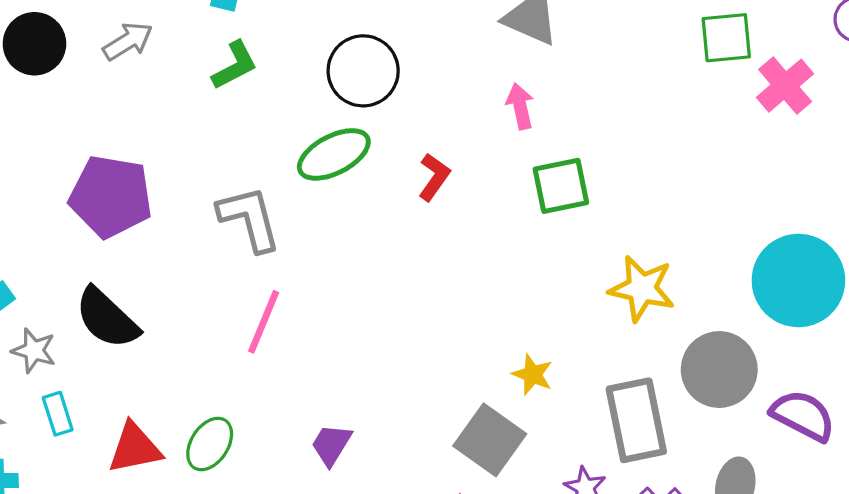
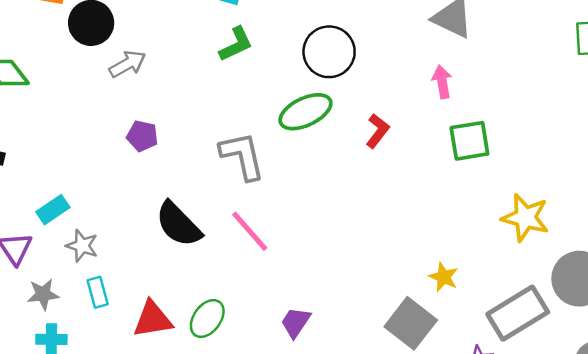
gray arrow: (128, 41) -> (127, 64), moved
purple pentagon: (111, 196) -> (142, 136), size x0.5
black semicircle: (107, 318) -> (178, 224), moved
pink line: (264, 322) -> (250, 231), turned -66
gray rectangle: (636, 420) -> (518, 313), turned 68

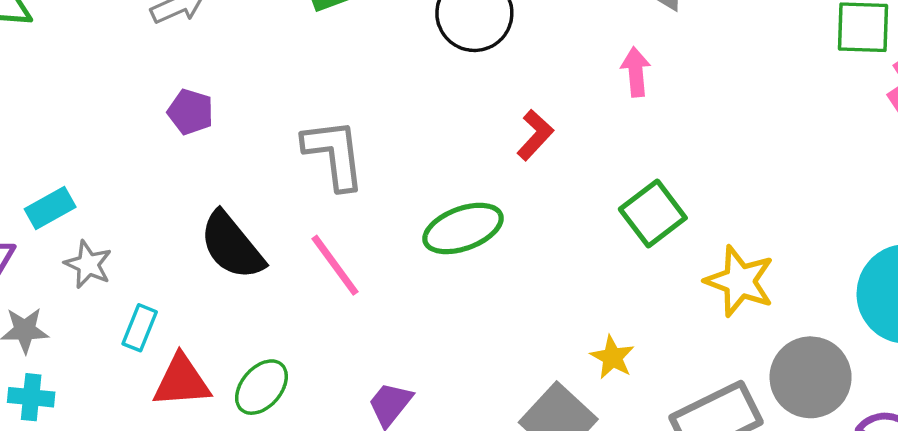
green ellipse: (305, 112) -> (463, 228), moved
green square: (469, 141) -> (653, 214), moved, turned -33
cyan rectangle: (98, 292) -> (140, 328), moved, turned 32

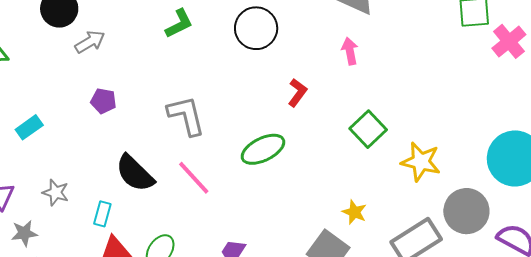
cyan rectangle: (50, 208) -> (29, 127), moved
cyan rectangle: (140, 328) -> (102, 214), moved

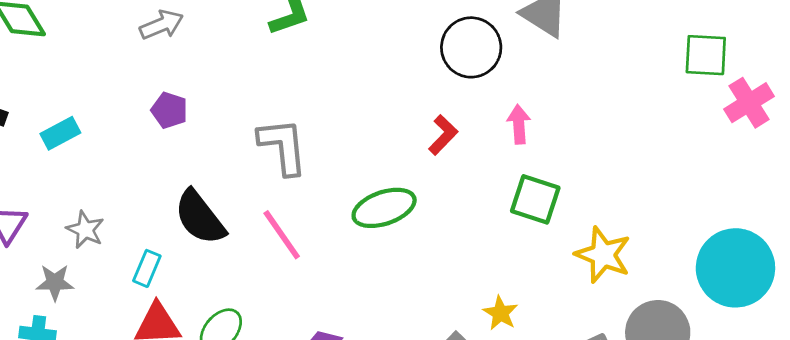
black circle: (256, 28) -> (471, 47), moved
pink arrow: (350, 51) -> (519, 124), moved
green square: (368, 129) -> (535, 199), turned -36
gray star: (24, 233) -> (55, 282), moved

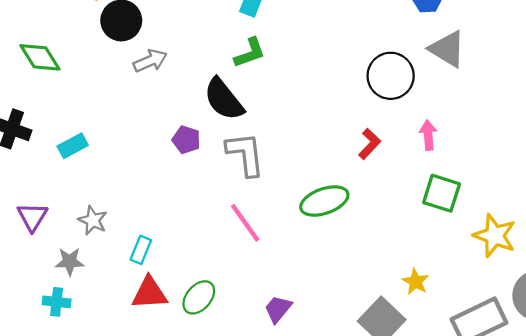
purple pentagon: (169, 110) -> (186, 140), moved
black semicircle: (200, 217) -> (224, 99), moved

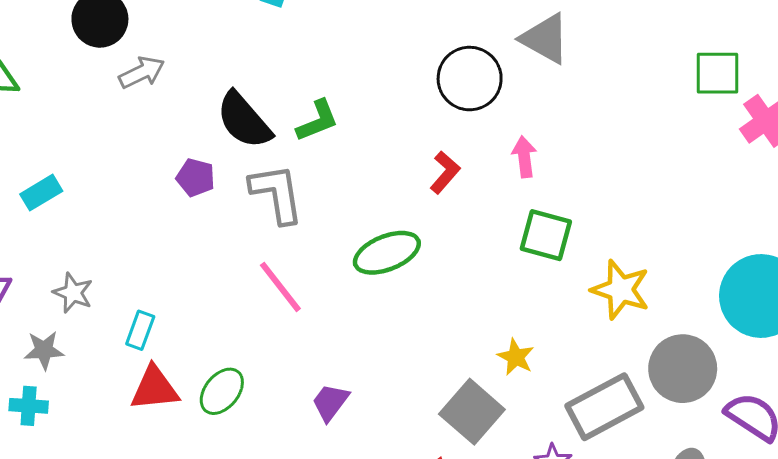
green L-shape: (250, 53) -> (317, 121), moved

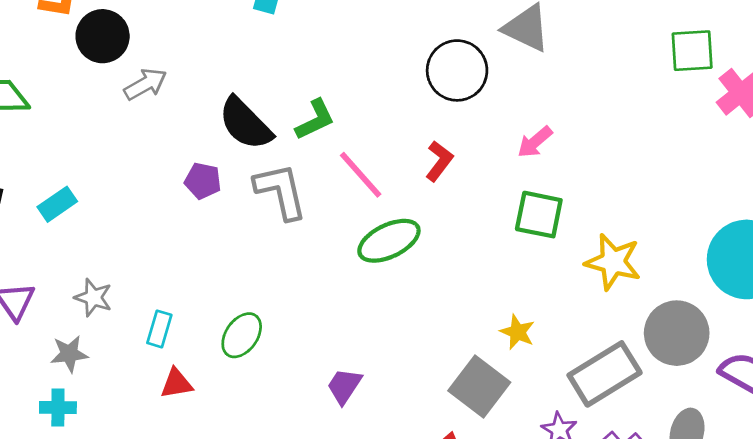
pink arrow: (524, 157) -> (535, 142), moved, turned -120
pink line: (280, 287) -> (361, 175), moved
red triangle: (155, 388) -> (177, 383), size x0.7
green ellipse: (222, 391) -> (242, 335), moved

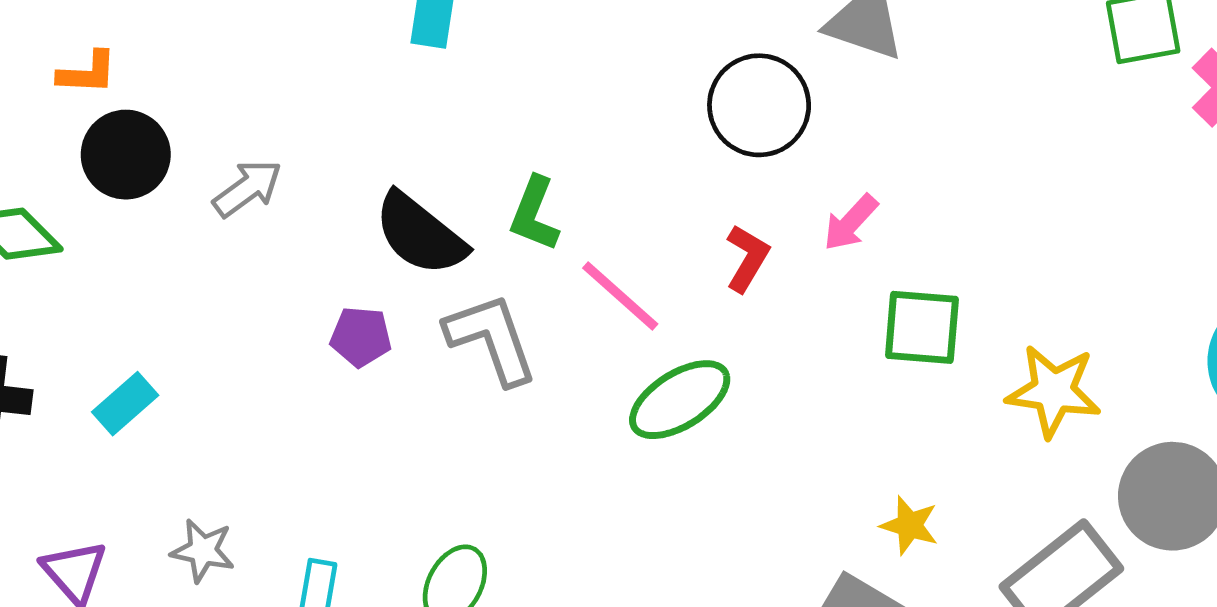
black circle: (103, 36) -> (126, 155), moved
green L-shape: (315, 120) -> (534, 214), turned 144
pink arrow: (535, 142) -> (851, 223), moved

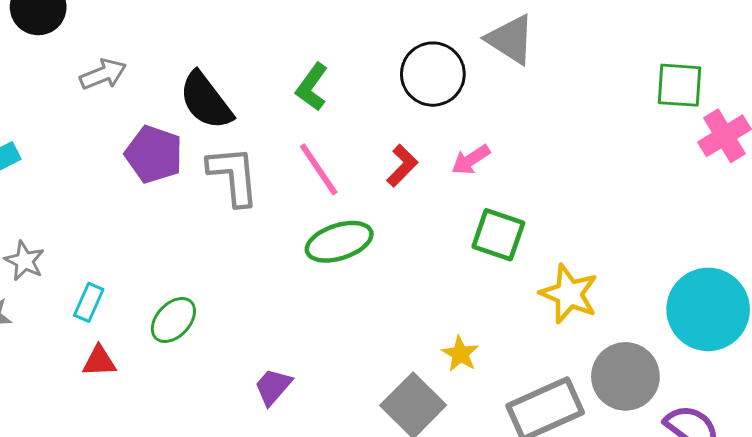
gray arrow: (247, 188) -> (103, 74), moved
green L-shape: (534, 214) -> (312, 87), moved
purple pentagon: (361, 337) -> (154, 154), size x1.5

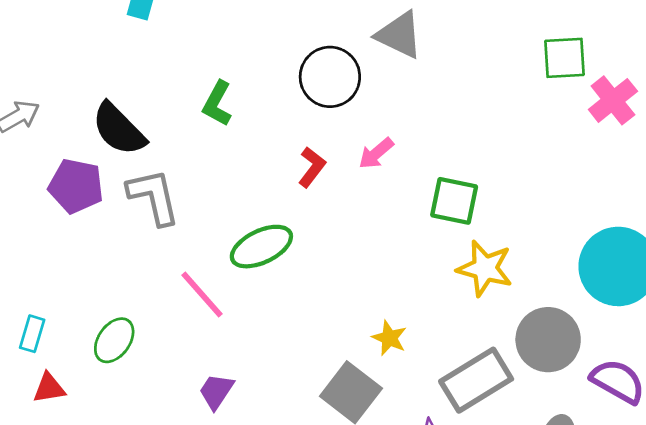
pink line: (319, 169) -> (202, 295), moved
green square: (498, 235) -> (454, 201), moved

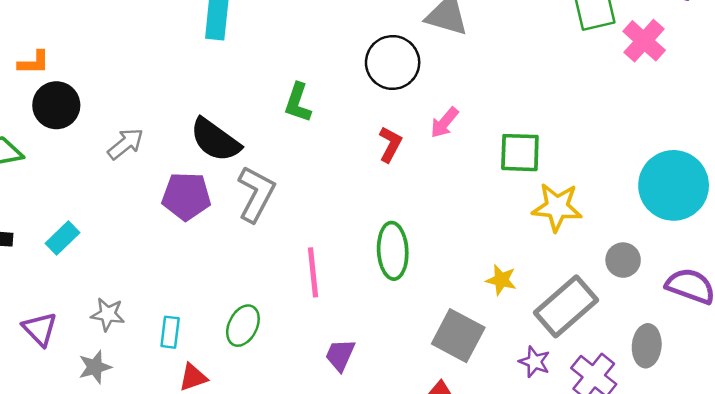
gray L-shape: (154, 197) -> (256, 194), turned 50
green ellipse: (261, 247) -> (393, 251), moved, turned -58
pink line: (202, 295) -> (313, 272), turned 45
yellow star: (389, 338) -> (501, 280), moved
gray circle: (548, 340) -> (623, 260), size x0.6

